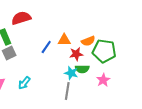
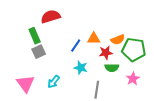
cyan star: (71, 73) -> (81, 68), moved

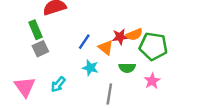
orange triangle: (94, 39) -> (106, 48), moved, turned 40
red star: (106, 53) -> (120, 37), moved

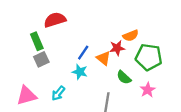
orange semicircle: (134, 34) -> (131, 36), moved
cyan star: (90, 68) -> (80, 72), moved
green semicircle: (127, 68) -> (124, 77), turned 42
pink triangle: (25, 87) -> (27, 96), turned 50

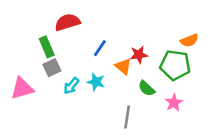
orange semicircle: (131, 36) -> (189, 40), moved
blue line: (83, 53) -> (100, 48), moved
cyan arrow: (58, 93) -> (71, 86), moved
pink triangle: (27, 96) -> (22, 88), moved

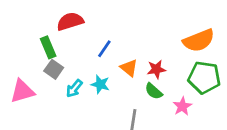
orange semicircle: (189, 40) -> (199, 41), size x1.6
red star: (139, 55) -> (156, 69), moved
green pentagon: (175, 65) -> (204, 77), moved
gray square: (52, 68) -> (54, 69), turned -30

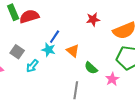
green rectangle: (48, 47) -> (13, 12), moved
red star: (156, 69) -> (93, 19), moved
cyan star: (100, 84) -> (48, 50), moved

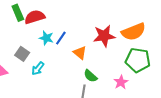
red star: (93, 19) -> (104, 36), moved, size x1.5
cyan star: (48, 50) -> (46, 38), moved
green semicircle: (91, 68) -> (90, 76), moved

